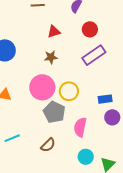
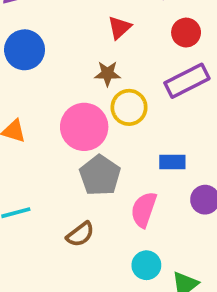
red triangle: (54, 32) -> (119, 28), turned -32
yellow circle: (69, 91) -> (129, 107), moved
blue rectangle: (105, 99) -> (172, 162), moved

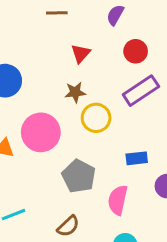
pink circle: (84, 127) -> (41, 132), moved

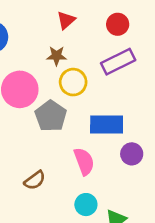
blue rectangle: (137, 158) -> (107, 125), size x1.6
gray pentagon: (79, 176) -> (51, 116), moved
pink semicircle: (118, 200) -> (84, 161), turned 140

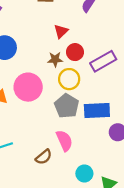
red circle: (118, 24) -> (75, 52), moved
gray pentagon: (51, 116) -> (67, 106), moved
pink semicircle: (84, 161) -> (64, 141), moved

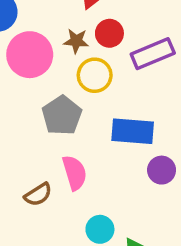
pink circle: (28, 87) -> (30, 55), moved
gray pentagon: (67, 106) -> (62, 116), moved

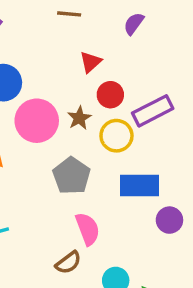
brown star: (76, 41) -> (79, 118), moved, turned -30
yellow circle: (95, 75) -> (116, 136), moved
brown semicircle: (38, 195) -> (68, 263), moved

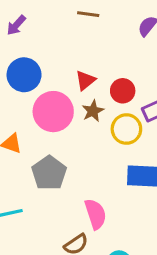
red triangle: (91, 62) -> (85, 80), moved
gray pentagon: (71, 176) -> (49, 173), moved

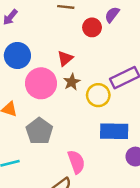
red circle: (123, 91) -> (92, 27), moved

